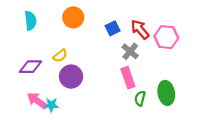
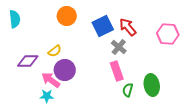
cyan semicircle: (31, 21) -> (15, 19), moved
blue square: (113, 28) -> (103, 26), size x1.5
pink hexagon: (166, 37) -> (168, 34), moved
pink arrow: (37, 101) -> (51, 80), moved

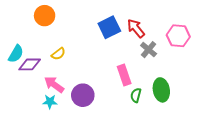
orange circle: (67, 16) -> (45, 16), moved
cyan semicircle: (15, 19) -> (16, 54), moved, turned 36
gray cross: (119, 47) -> (149, 50), moved
purple circle: (65, 70) -> (83, 95), moved

